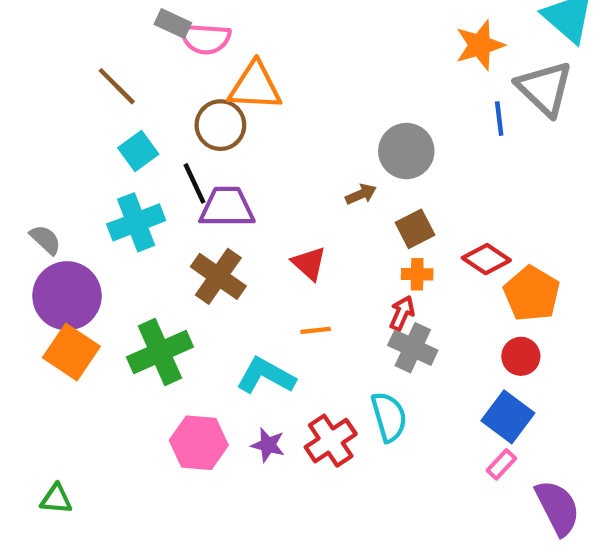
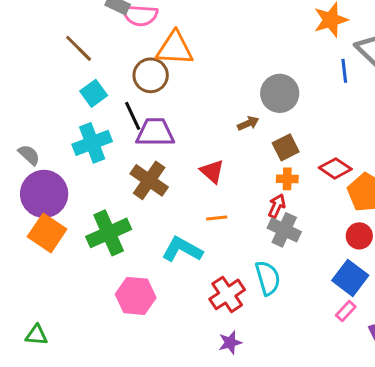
purple star: (268, 445) -> (230, 342), moved, turned -30

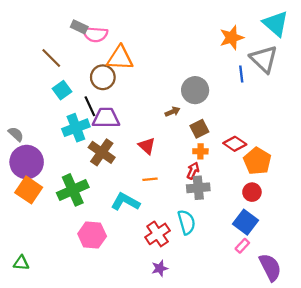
cyan cross: (92, 143) -> (76, 128), moved
gray cross: (284, 230) -> (198, 188), turned -30

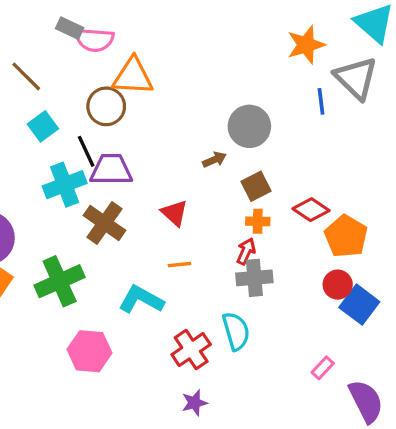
blue square: (246, 222) -> (359, 305), moved

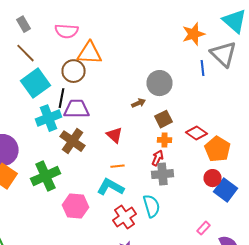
gray rectangle: (70, 28) -> (24, 24), moved, turned 35
cyan square: (43, 126) -> (36, 83), size x1.6
black line: (86, 151) -> (62, 98), turned 36
cyan L-shape: (141, 300) -> (110, 187), moved
pink hexagon: (90, 351) -> (76, 206), moved

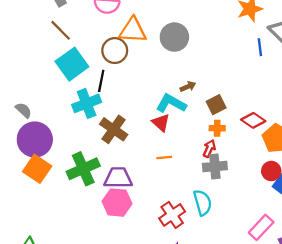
gray circle: (160, 83) -> (174, 37), moved
purple trapezoid: (76, 109) -> (118, 178), moved
cyan L-shape: (110, 187) -> (171, 103), moved
pink rectangle: (204, 228) -> (261, 227), size x1.6

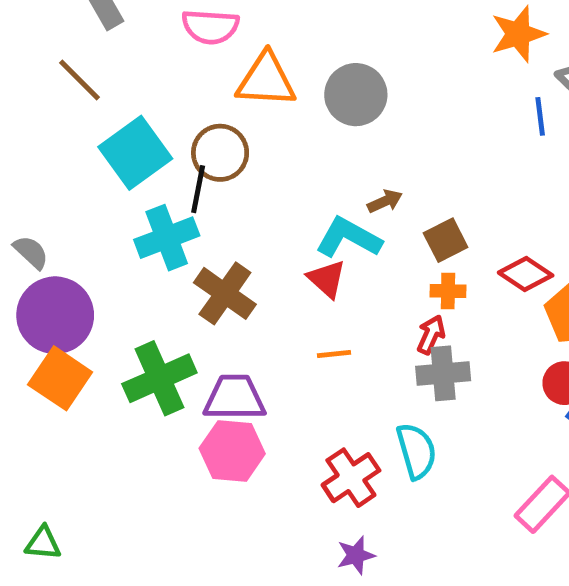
brown line: (61, 30) -> (79, 80), moved
brown circle: (115, 51) -> (220, 153), moved

